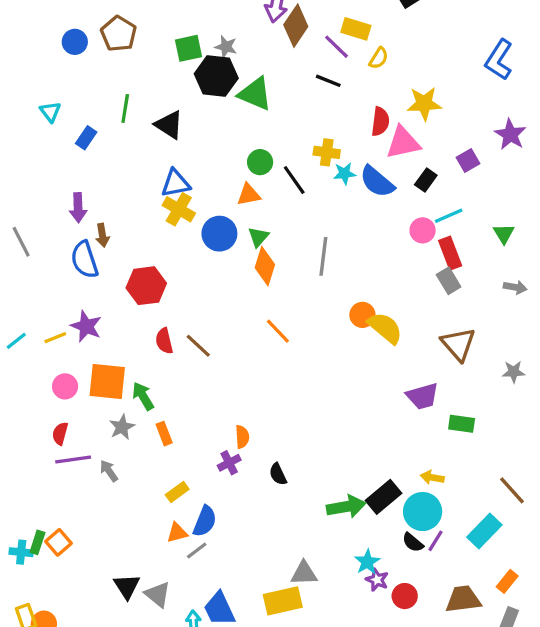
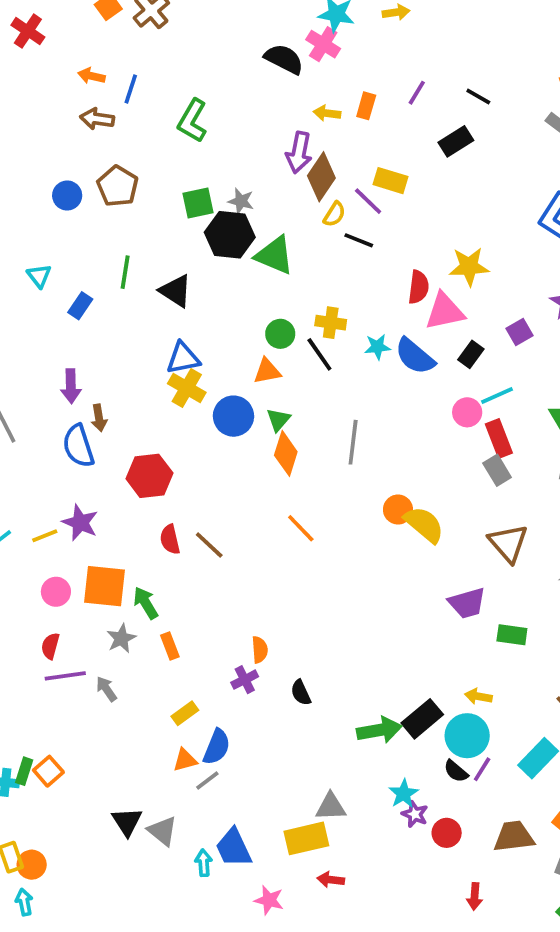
yellow semicircle: (379, 58) -> (334, 214), moved
yellow cross: (327, 152) -> (331, 323), moved

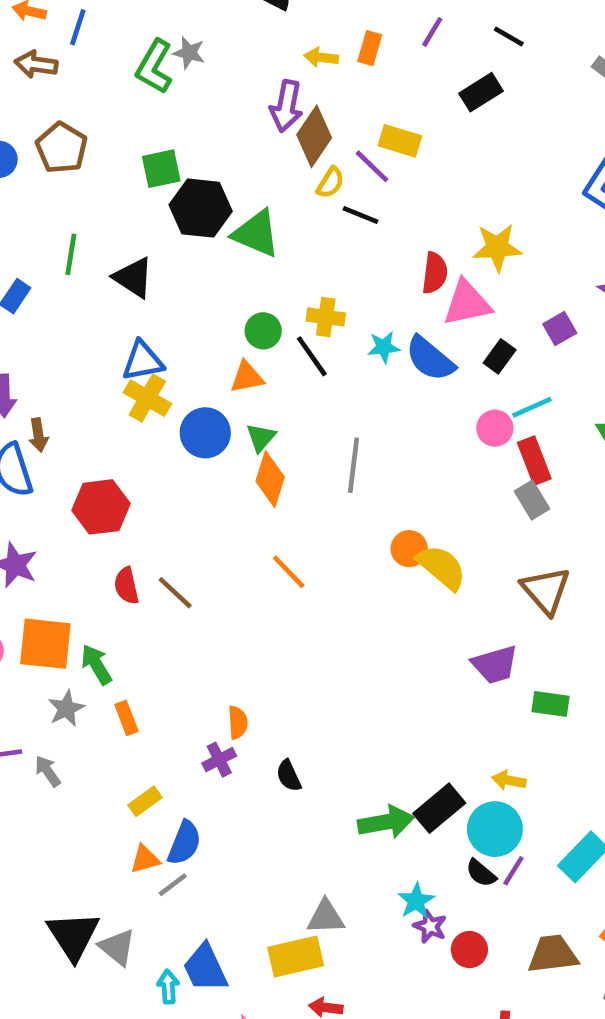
gray star: (241, 201) -> (189, 53), moved
black triangle: (127, 822) -> (73, 936), size x1.4

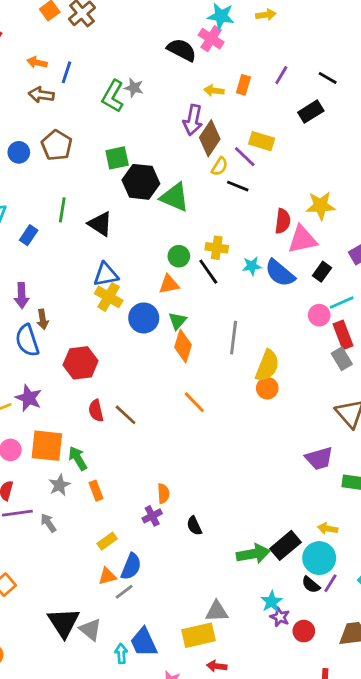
yellow semicircle: (442, 567) -> (267, 366), moved, turned 72

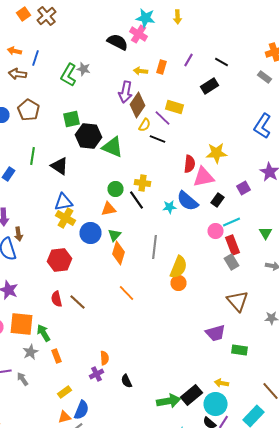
yellow arrow: (266, 15) -> (178, 17), turned 96
cyan star: (252, 266) -> (170, 207), moved
red hexagon: (81, 363) -> (60, 260), moved

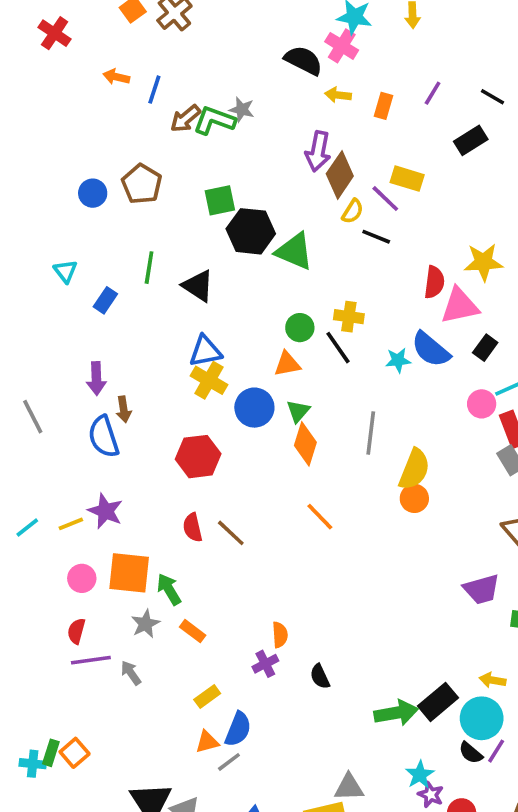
yellow arrow: (140, 71) -> (338, 95), moved
brown arrow: (18, 74) -> (185, 119), moved, turned -48
green L-shape: (68, 75) -> (214, 120), turned 80
orange rectangle: (56, 356) -> (193, 631), turned -32

